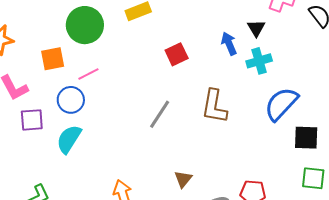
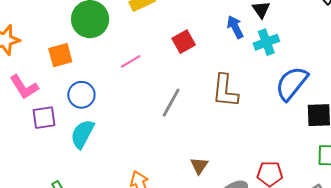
pink line: (88, 74) -> (131, 61), moved

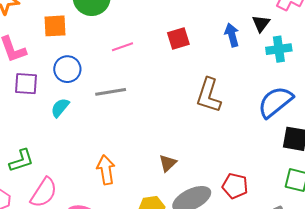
cyan cross: (266, 42) -> (279, 49), moved
gray line: (171, 103) -> (111, 92), moved, turned 40
cyan semicircle: (82, 134) -> (60, 108), size x0.7

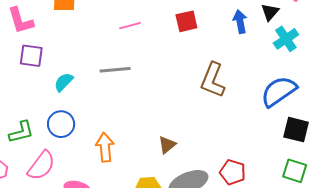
cyan cross: (279, 49) -> (286, 39), turned -30
blue circle: (67, 69) -> (61, 124), moved

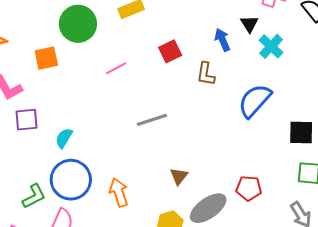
gray line: (115, 70) -> (152, 120), moved
brown L-shape: (213, 80) -> (206, 74), moved, size x0.7
blue semicircle: (279, 91) -> (255, 101), moved
blue circle: (61, 124) -> (71, 180), size x1.5

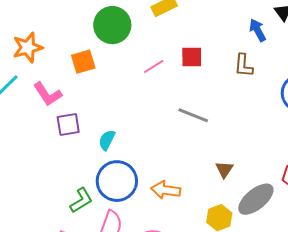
red square: (170, 51) -> (192, 57), moved, turned 30
gray line: (152, 120) -> (193, 115), turned 44
orange arrow: (119, 192) -> (166, 190), turned -60

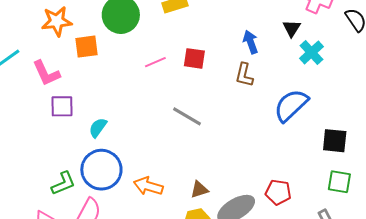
blue arrow: (258, 30) -> (251, 42), moved
orange star: (28, 48) -> (57, 21), moved
brown triangle: (224, 169) -> (199, 190), moved, turned 30

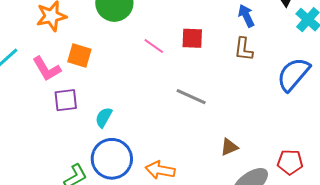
orange square: (87, 47) -> (79, 55), moved, turned 30
pink line: (155, 62) -> (154, 46), turned 65
brown triangle: (199, 190) -> (229, 147), moved

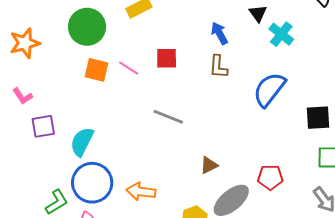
orange square: (79, 55) -> (96, 70), moved
pink L-shape: (47, 69) -> (23, 96), size x0.7
cyan semicircle: (104, 117) -> (82, 142), size x1.4

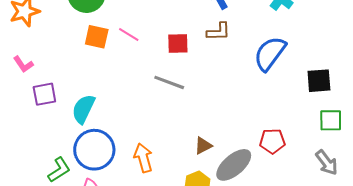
red square: (167, 58) -> (178, 43), moved
brown L-shape: (218, 67) -> (219, 32), turned -95
brown triangle: (209, 165) -> (203, 146), moved
orange arrow: (141, 192) -> (143, 158), turned 68

